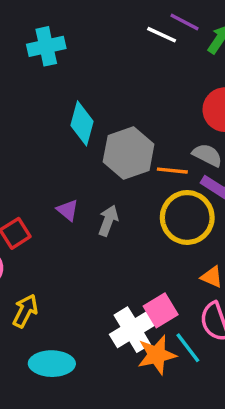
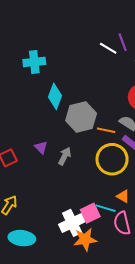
purple line: (184, 22) -> (123, 42), turned 36
cyan cross: (46, 46) -> (34, 62), moved
cyan line: (188, 348) -> (106, 208), moved, turned -42

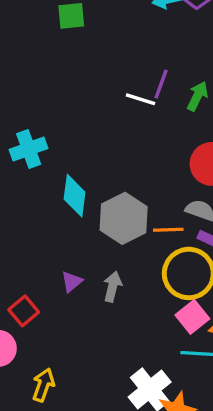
purple line: (123, 42) -> (161, 84), turned 54
purple triangle: (41, 147) -> (72, 282), turned 48
pink square: (90, 213) -> (192, 317), moved

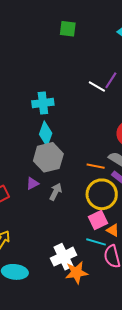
cyan cross: (29, 149) -> (43, 103), moved
gray hexagon: (124, 218) -> (48, 157), moved

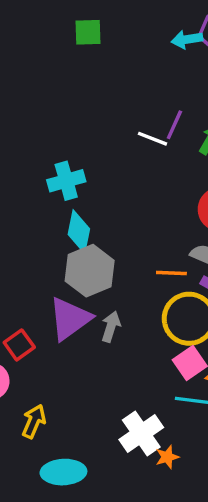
green square: (68, 29) -> (88, 32), moved
purple triangle: (32, 183) -> (70, 319), size x2.0
orange star: (76, 273) -> (167, 457), size x0.6

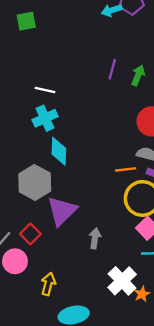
green square: (88, 32) -> (26, 21), moved
white line: (153, 139) -> (45, 90), moved
gray hexagon: (90, 271) -> (35, 182), moved
gray arrow: (111, 327) -> (95, 238), moved

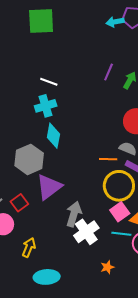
green square: (26, 21) -> (41, 21), size x1.6
gray arrow: (95, 238) -> (74, 214), size x1.4
white cross: (122, 281) -> (86, 232), moved

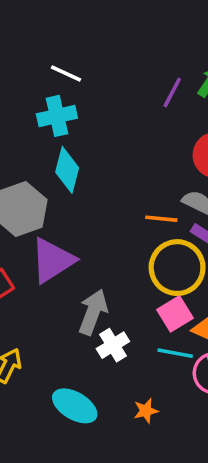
purple line: (109, 72) -> (172, 92), moved
white cross: (86, 232) -> (113, 345), size x0.7
cyan ellipse: (47, 277) -> (75, 406), moved, turned 30

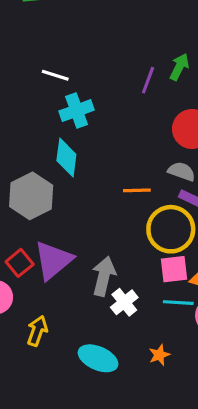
cyan cross: (57, 116) -> (77, 111), moved
orange line: (161, 219) -> (137, 190), moved
purple triangle: (52, 260) -> (53, 260), moved
pink square: (175, 314) -> (174, 269), turned 32

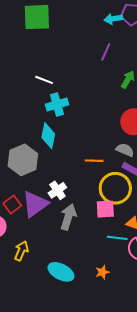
purple line: (148, 80) -> (106, 52), moved
pink square: (174, 269) -> (105, 209), moved
white cross: (124, 302) -> (57, 190), moved

